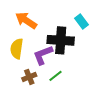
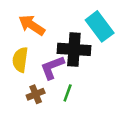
cyan rectangle: (82, 21) -> (100, 26), size x1.6
green line: (55, 76) -> (68, 93), turned -32

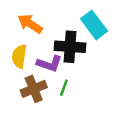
purple L-shape: (52, 67) -> (49, 64), turned -140
brown cross: (36, 94) -> (34, 89), size x1.5

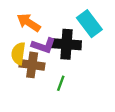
purple L-shape: (49, 64) -> (44, 45), moved
brown cross: (34, 89) -> (32, 65), moved, turned 30

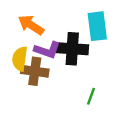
cyan rectangle: (89, 24) -> (97, 26), turned 30
green line: (61, 83) -> (91, 96), moved

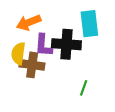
orange arrow: (31, 25) -> (29, 23), turned -55
purple L-shape: (47, 50) -> (44, 45), turned 75

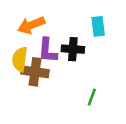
cyan rectangle: (89, 24) -> (98, 26), size x0.7
black cross: (66, 44) -> (73, 49), size x0.7

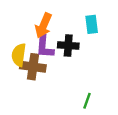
orange arrow: (31, 25) -> (43, 26), moved, turned -45
green line: (92, 97) -> (87, 101), moved

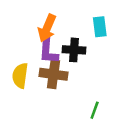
yellow semicircle: (19, 55) -> (20, 76), moved
brown cross: (33, 67) -> (53, 74), moved

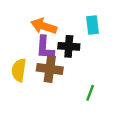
orange arrow: (47, 28) -> (44, 26), turned 85
green line: (95, 110) -> (90, 93), moved

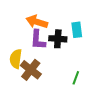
cyan rectangle: (93, 25) -> (77, 30), moved
brown cross: (50, 69) -> (31, 70), moved, turned 30

